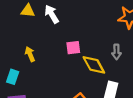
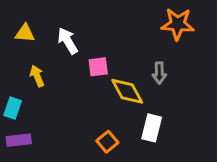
yellow triangle: (28, 11) -> (25, 33), moved
white arrow: (52, 14) -> (68, 41), moved

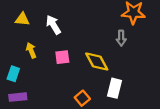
pink square: (98, 67) -> (62, 57), moved
gray arrow: (159, 73) -> (121, 38), moved

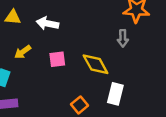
white arrow: (53, 25) -> (47, 23), turned -48
yellow arrow: (31, 50) -> (23, 52), turned -104

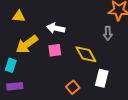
white arrow: (47, 23) -> (56, 28), moved
yellow arrow: (23, 52) -> (27, 44), size x1.6

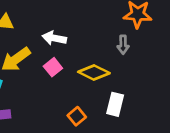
pink square: (55, 50) -> (53, 67), turned -32
yellow diamond: (86, 54) -> (94, 73), turned -35

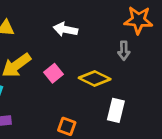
white arrow: (54, 38) -> (65, 29), moved
orange square: (77, 116) -> (67, 126), moved, turned -30

